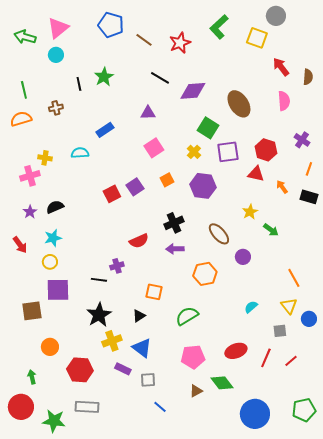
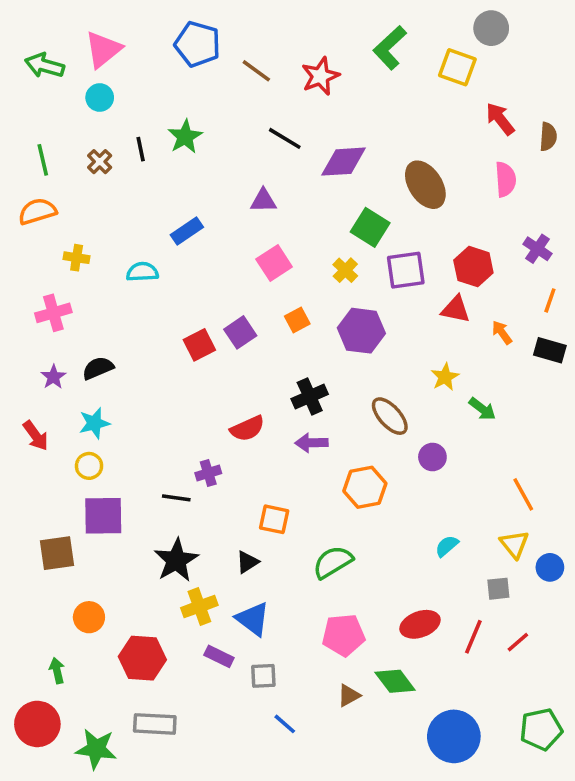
brown cross: (56, 108) -> (100, 162), moved, turned -32
yellow cross: (45, 158) -> (77, 258), moved

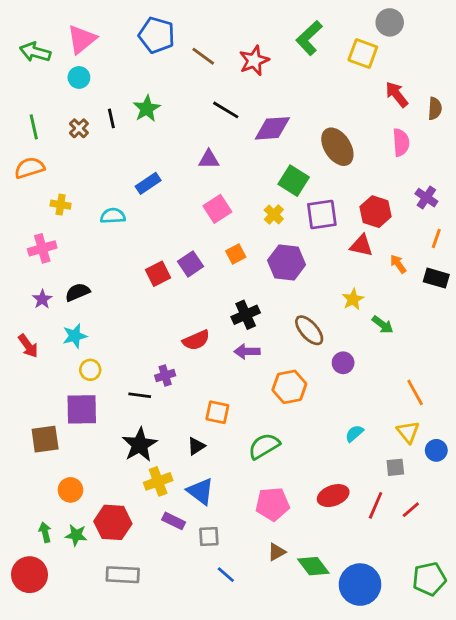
yellow circle: (89, 466) -> (90, 370), moved
green diamond: (395, 681) -> (313, 566), moved
green star: (96, 749) -> (76, 535), moved, size x0.7

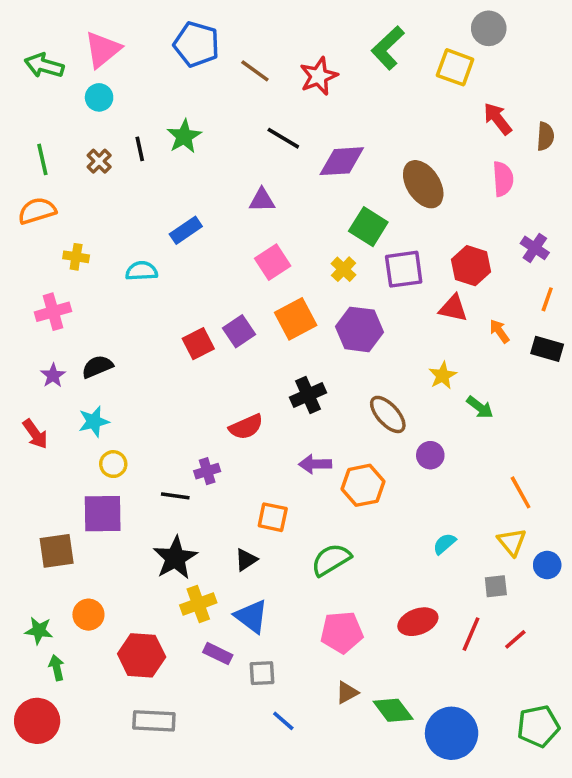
orange square: (236, 254) -> (296, 319), size x1.6
purple arrow: (247, 351) -> (315, 464), moved
green star: (76, 535) -> (39, 631), moved

